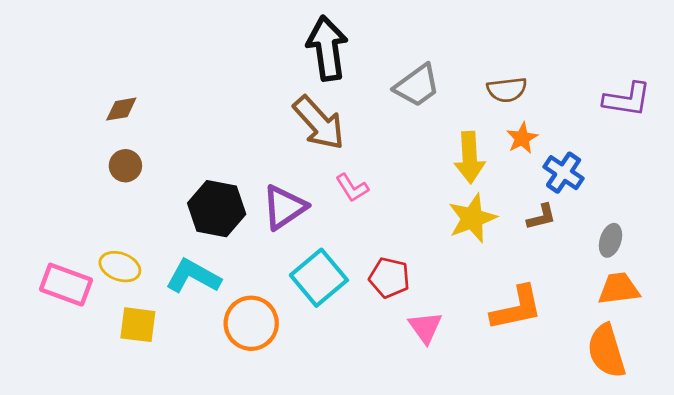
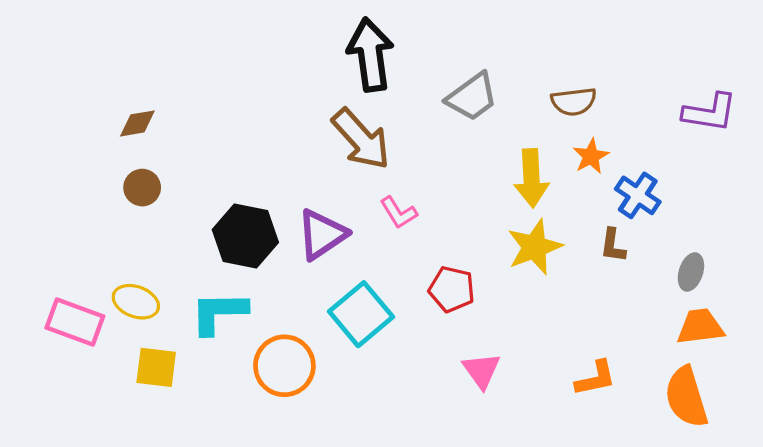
brown L-shape: (541, 217) -> (613, 245), turned 112
cyan L-shape: (193, 276) -> (219, 313), turned -30
red pentagon: (389, 278) -> (452, 289), moved
orange L-shape: (517, 308) -> (596, 378), moved, size x0.7

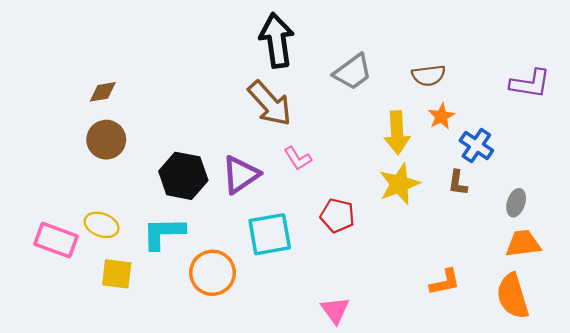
brown circle: (142, 188) -> (106, 140), size x1.4
cyan square: (361, 314) -> (270, 234), turned 30
pink triangle: (481, 370) -> (335, 310), moved

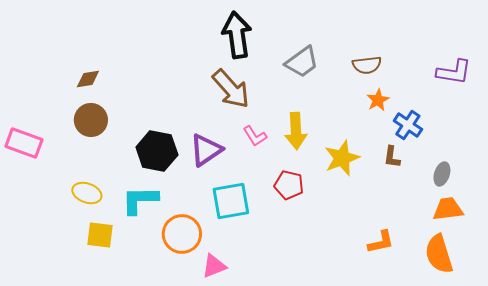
yellow arrow: (397, 133) -> (296, 131), moved
pink rectangle: (56, 240) -> (24, 143), moved
pink triangle: (335, 310) -> (214, 266), moved, turned 44

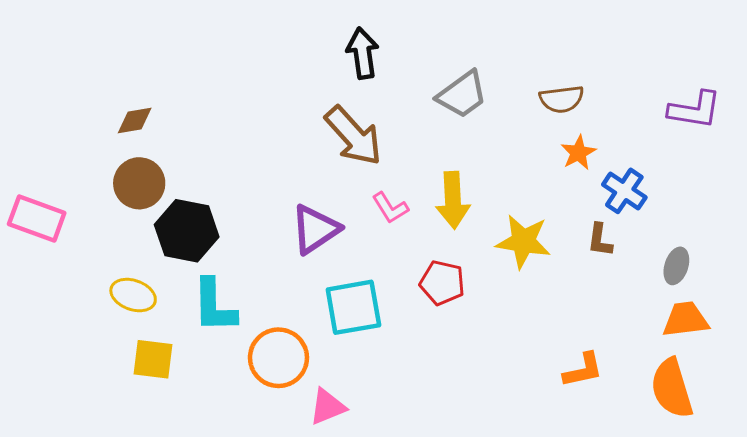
black arrow: (237, 35) -> (363, 53), size x0.7
black hexagon: (157, 151) -> (187, 231), moved
yellow star: (342, 158) -> (523, 241), turned 30
cyan L-shape: (140, 200) -> (214, 306), turned -90

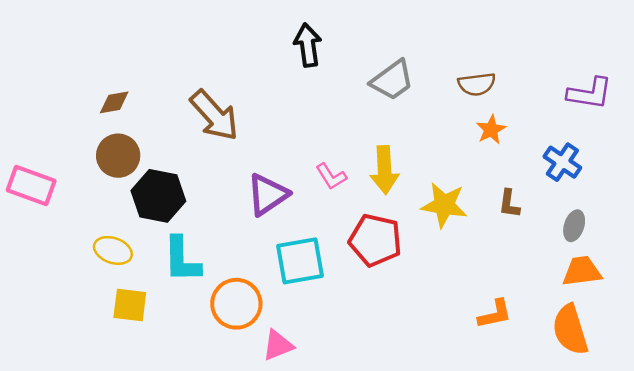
brown arrow: (353, 136) -> (214, 115), moved
blue cross: (624, 191) -> (562, 162), moved
red pentagon: (442, 283) -> (375, 240), size x1.4

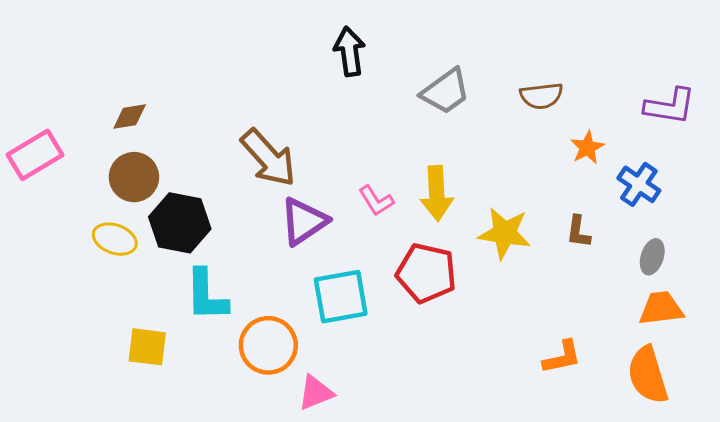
brown arrow: (214, 115) -> (268, 158), moved
orange star: (491, 130) -> (587, 148), moved
pink rectangle: (31, 186) -> (35, 155), moved, turned -51
yellow ellipse: (113, 250) -> (115, 239), moved

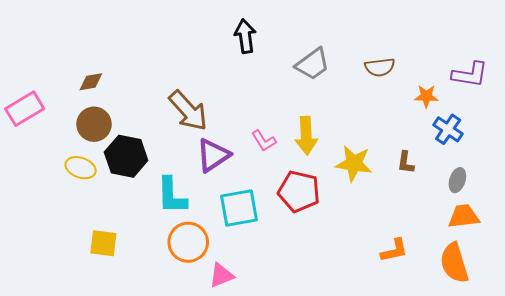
orange star: (587, 148) -> (426, 96), moved, turned 30
cyan L-shape: (206, 295) -> (172, 196), moved

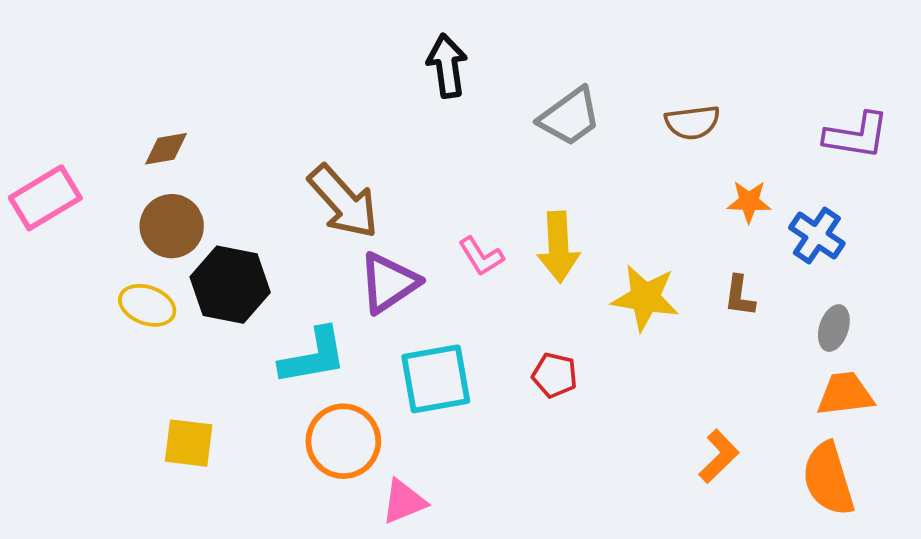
orange star: (426, 96) -> (749, 202), moved
red pentagon: (299, 191) -> (555, 375), moved, size x0.6
cyan L-shape: (172, 196) -> (313, 356), turned -99
orange L-shape: (394, 250) -> (719, 456), turned -32

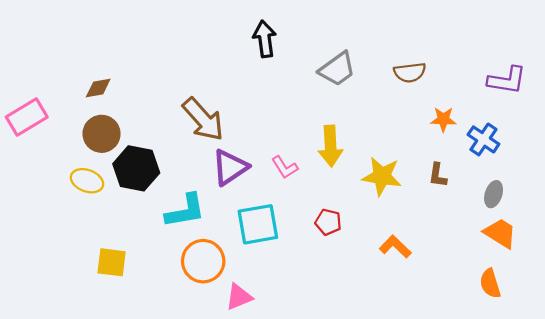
pink L-shape: (481, 256) -> (285, 167), moved
orange trapezoid: (845, 394) -> (500, 233), turned 39
orange L-shape: (719, 456) -> (395, 247), moved, turned -92
orange semicircle: (828, 479) -> (490, 283), size x0.7

